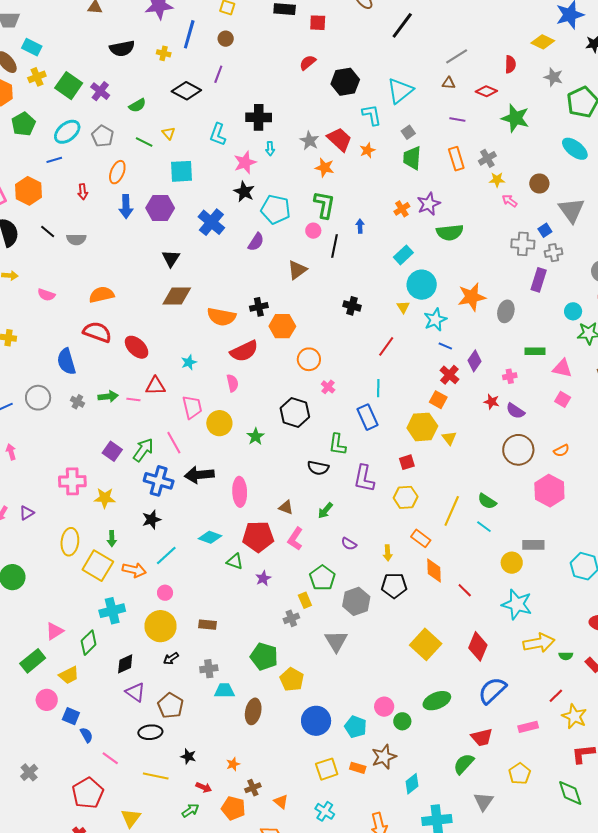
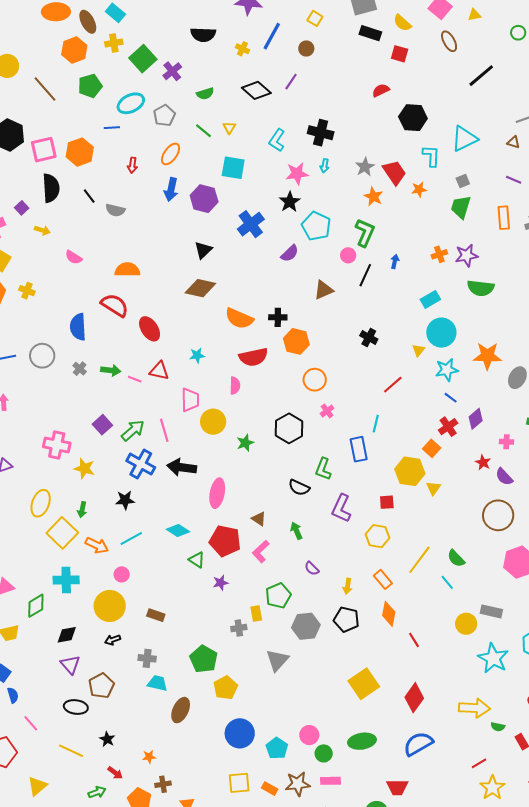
green arrow: (325, 510) -> (296, 531), turned 102
cyan star: (517, 604) -> (493, 658), moved
pink rectangle: (528, 727) -> (331, 781), moved

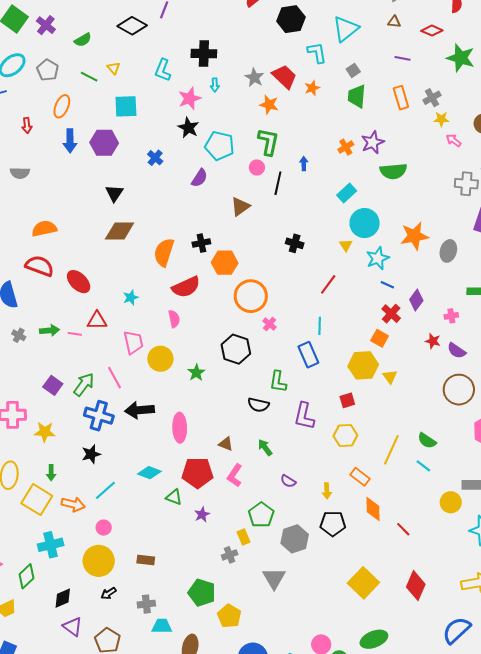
blue cross: (251, 224) -> (155, 158), size x0.6
orange semicircle: (239, 318) -> (164, 252), turned 96
orange circle: (315, 380) -> (251, 296), size x1.4
blue semicircle: (418, 744) -> (457, 630), moved

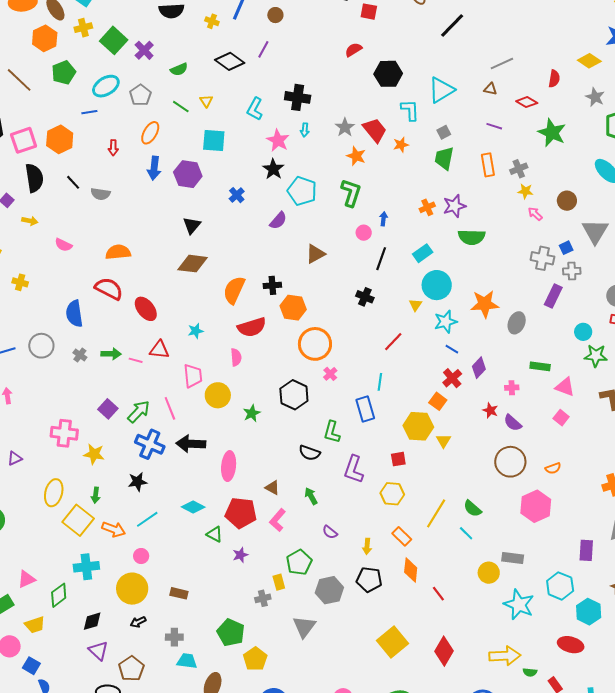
pink star: (190, 98) -> (278, 140), turned -30
pink circle: (257, 167) -> (364, 233), moved
black line: (278, 183) -> (381, 259), moved

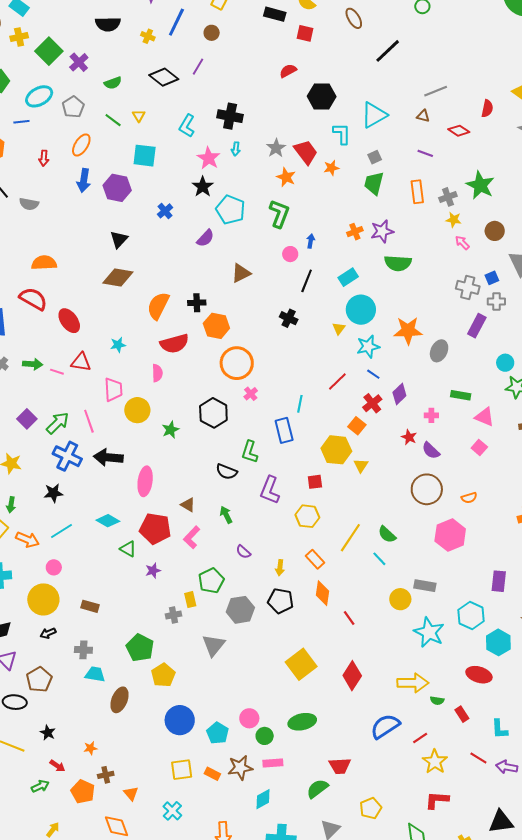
green star: (552, 133) -> (480, 185), moved
red line: (393, 342) -> (337, 382), moved

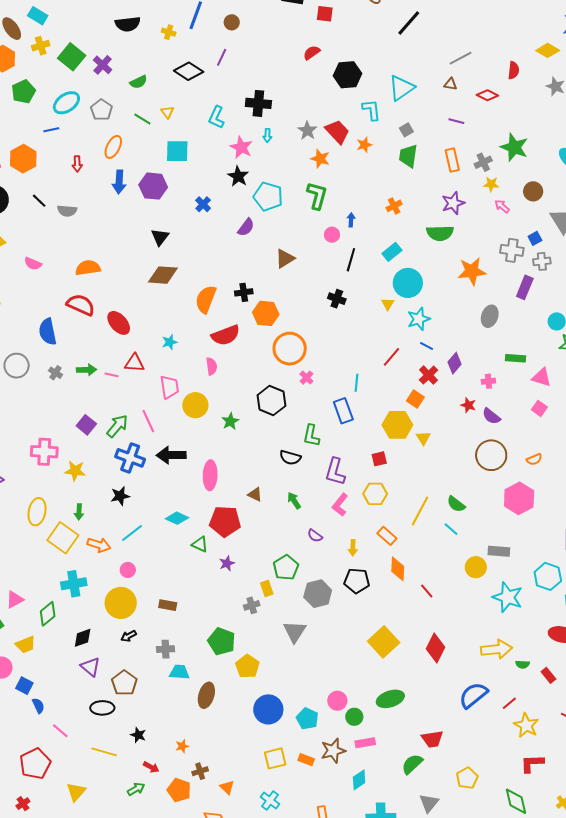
purple star: (382, 231) -> (453, 203), moved
orange star: (408, 331) -> (472, 271), moved
pink L-shape: (192, 537) -> (340, 505), moved

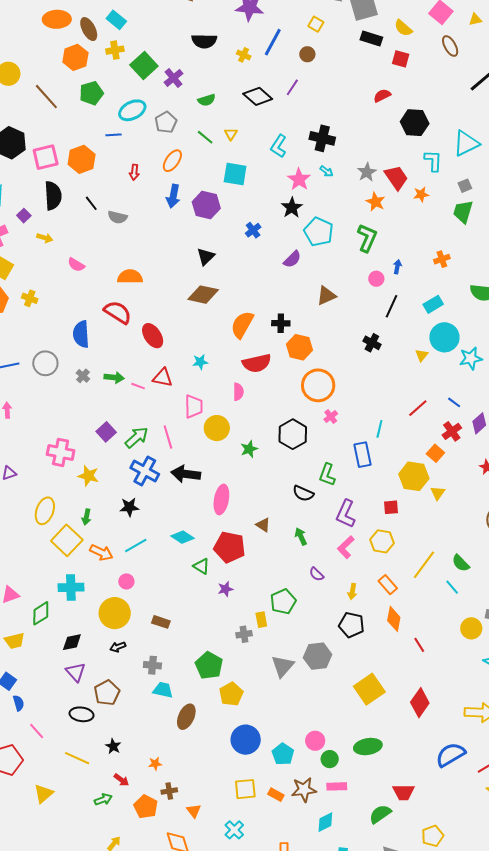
cyan arrow: (267, 135) -> (326, 171), turned -64
cyan star: (419, 319) -> (471, 358), moved
gray hexagon: (318, 594) -> (318, 656), moved

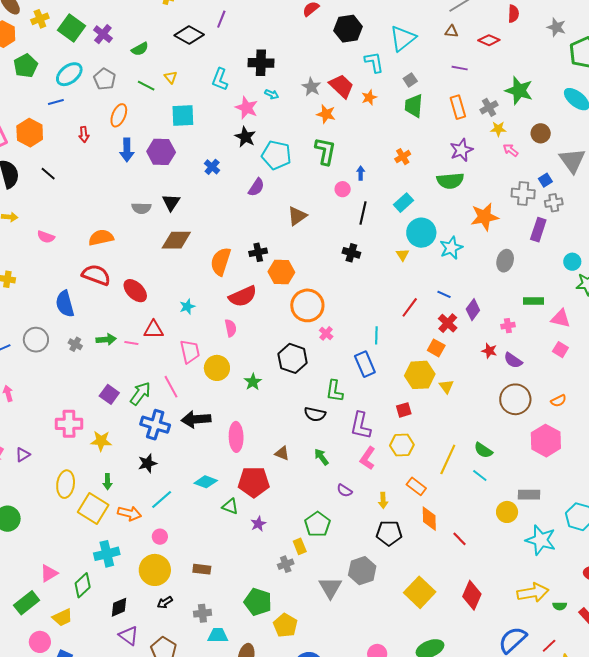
gray semicircle: (118, 217) -> (141, 208), moved

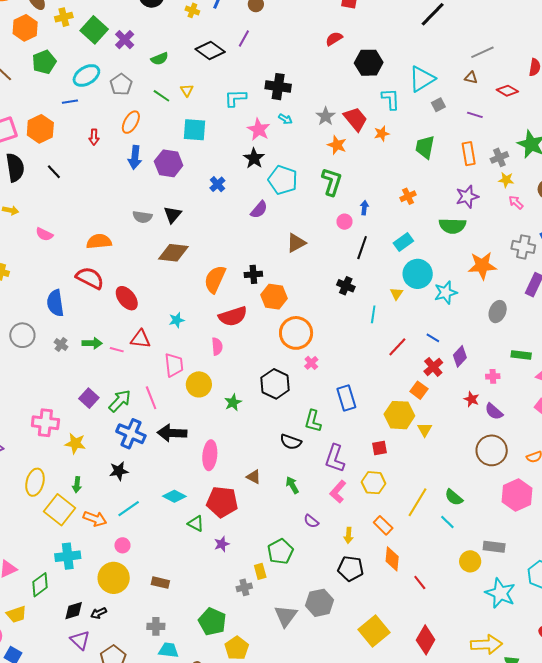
cyan L-shape: (220, 79) -> (235, 98), turned 60
gray square: (410, 80) -> (438, 105), moved
cyan line: (376, 335) -> (373, 314), moved
black arrow: (165, 602) -> (99, 613), moved

